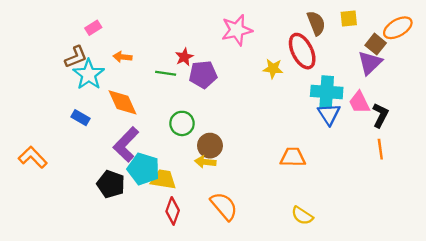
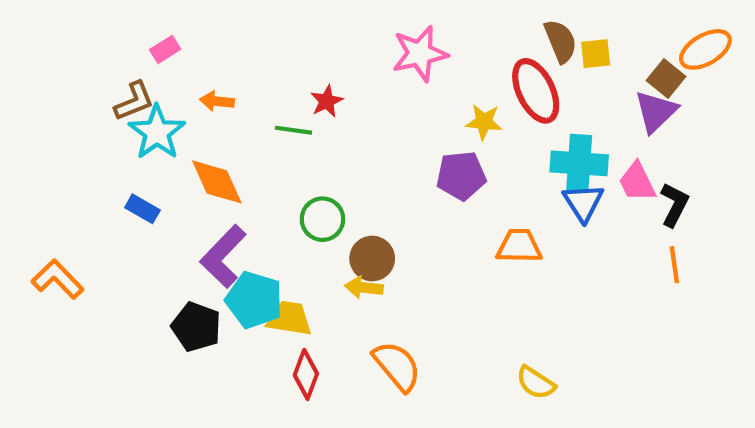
yellow square: (349, 18) -> (596, 54), moved
purple pentagon: (203, 74) -> (461, 176), moved
orange trapezoid: (293, 157) -> (519, 246), moved

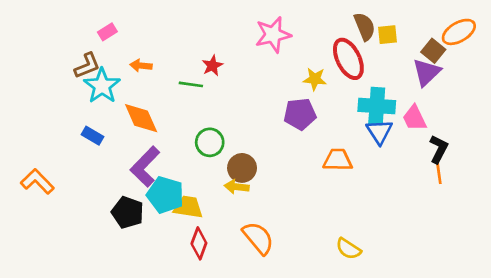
black L-shape: (674, 205) -> (439, 149), moved

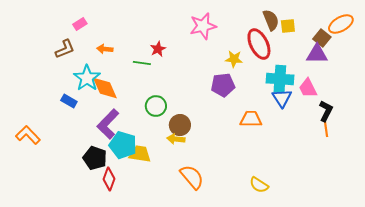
purple triangle: (427, 72) -> (317, 54), turned 45
cyan star: (102, 86) -> (87, 78), moved
red diamond: (199, 243) -> (109, 179), moved

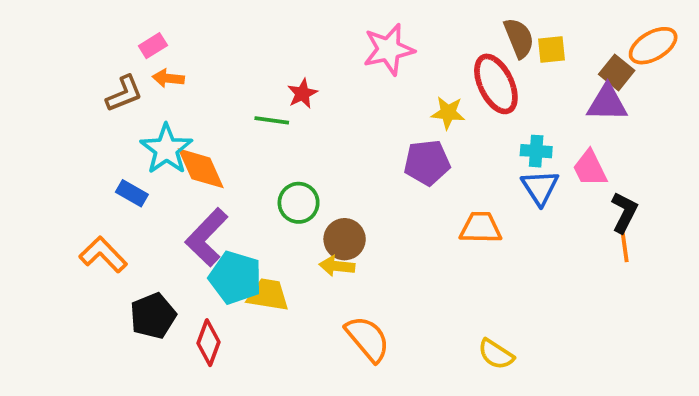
orange arrow: (105, 49) -> (168, 78), moved
cyan cross: (280, 79) -> (536, 151), size x0.6
orange L-shape: (28, 135) -> (103, 255), moved
black pentagon: (95, 158) -> (153, 316), moved, turned 30

